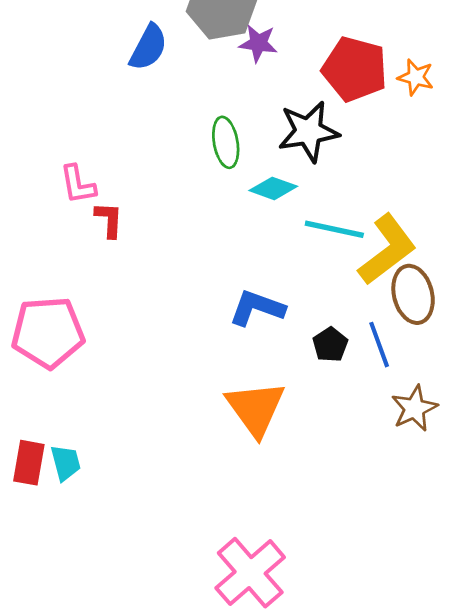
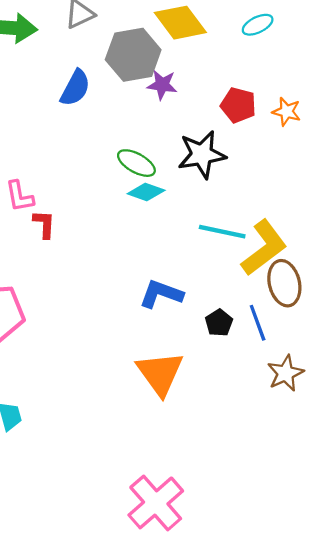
red pentagon: (355, 69) -> (238, 105), size x0.7
green ellipse: (226, 142) -> (136, 163), turned -51
cyan diamond: (273, 188) -> (146, 192), moved

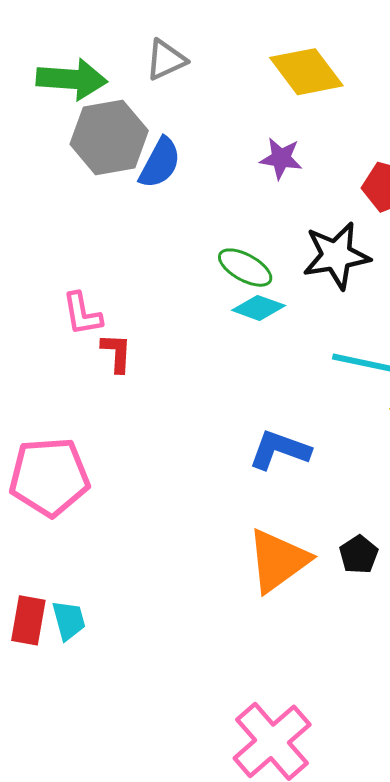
gray hexagon: (133, 55) -> (109, 137), moved
black pentagon: (219, 323) -> (359, 555), moved
orange triangle: (160, 373) -> (278, 561), turned 30

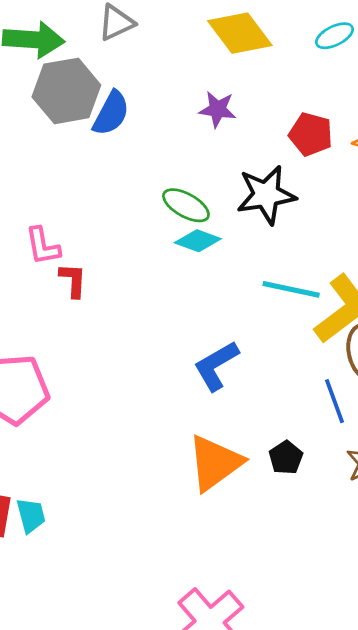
blue L-shape: (280, 450) -> (216, 366), turned -50

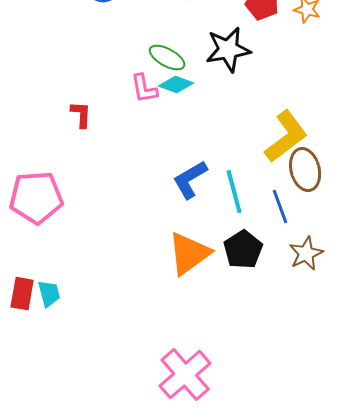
pink L-shape: (43, 246) -> (144, 89), moved
cyan line: (291, 289) -> (234, 192), moved, turned 63
black pentagon: (286, 458) -> (243, 250), size x1.5

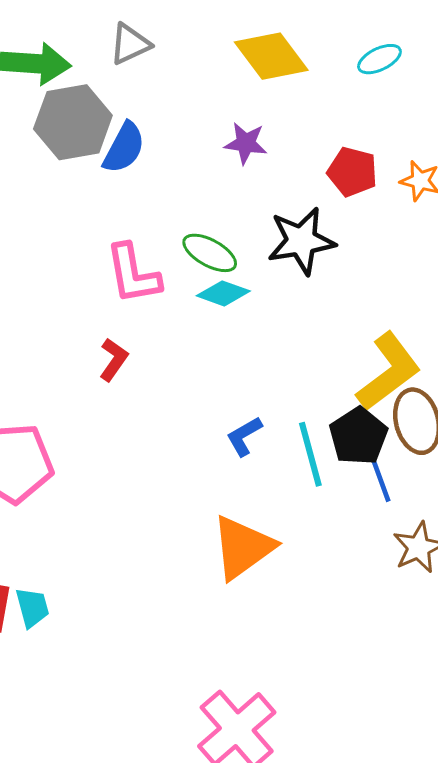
pink L-shape: (144, 89) -> (133, 274), moved, size x1.4
red L-shape: (81, 115) -> (114, 360), moved, turned 32
blue L-shape: (190, 180) -> (244, 436), size x0.7
black pentagon: (243, 250) -> (358, 436), moved

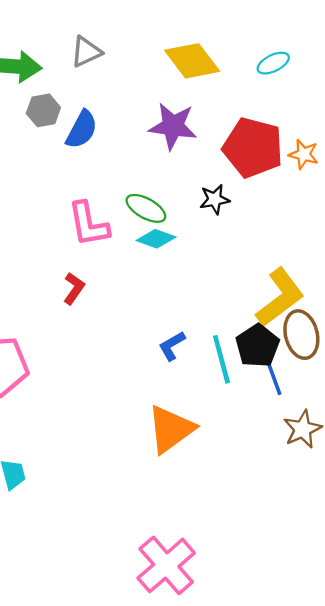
gray hexagon: (73, 122) -> (43, 110), size x0.6
purple star: (246, 143) -> (173, 126), size x1.5
red pentagon: (352, 172) -> (253, 148), size x1.6
black star: (301, 241) -> (215, 199), size x0.6

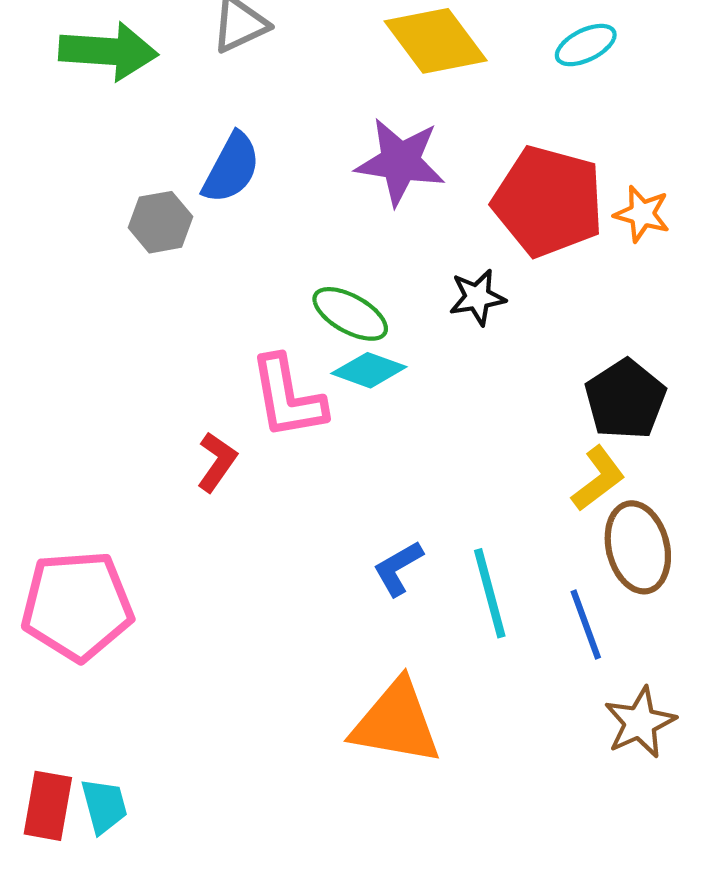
gray hexagon: (43, 110) -> (161, 222), moved
pink L-shape: (88, 224) -> (288, 397), moved
yellow L-shape: (280, 297) -> (598, 479), size x0.6
black pentagon: (257, 346) -> (625, 399), moved
orange triangle: (171, 429) -> (396, 722), turned 46

